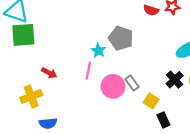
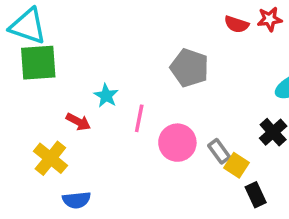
cyan star: (98, 51) -> (106, 96), moved
gray rectangle: (132, 83) -> (219, 151), moved
yellow cross: (31, 96) -> (50, 158), turned -30

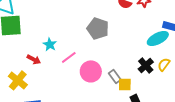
pink line: (139, 118) -> (69, 57), turned 42
yellow square: (237, 165) -> (125, 84), turned -32

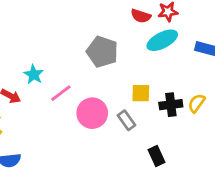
cyan ellipse: (158, 38) -> (162, 40), moved
black cross: (146, 65) -> (171, 105), turned 35
yellow square: (125, 84) -> (141, 93), moved

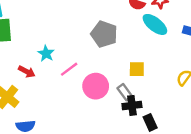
cyan ellipse: (162, 40) -> (155, 24), turned 65
black cross: (171, 105) -> (132, 105), moved

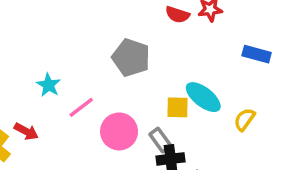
cyan ellipse: (155, 24) -> (203, 97), moved
red arrow: (27, 72) -> (26, 131), moved

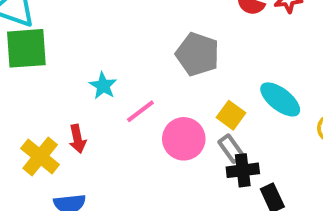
yellow square: (177, 107) -> (231, 115), moved, turned 35
red arrow: (26, 131) -> (77, 139), turned 50

